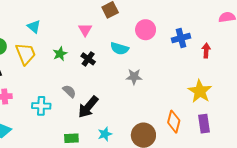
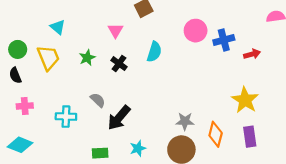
pink circle: (146, 30) -> (196, 31), moved
cyan semicircle: (119, 48) -> (154, 52), turned -90
red arrow: (206, 51) -> (252, 54), turned 72
gray star: (134, 77) -> (185, 121), moved

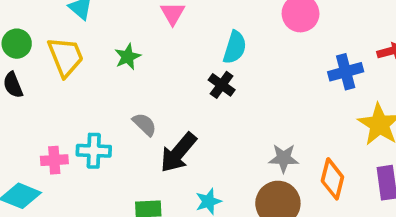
blue cross: (224, 40) -> (346, 72), moved
black cross: (119, 64) -> (222, 85), moved
pink cross: (25, 106) -> (54, 160), moved

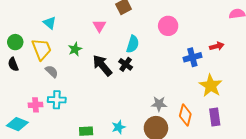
gray semicircle: (145, 124) -> (52, 71), moved
black arrow: (178, 153) -> (102, 65), moved, turned 100

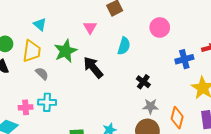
yellow trapezoid: (42, 49) -> (32, 51), turned 30
green star: (75, 49) -> (65, 51), size x1.6
black cross: (126, 64) -> (143, 82), moved

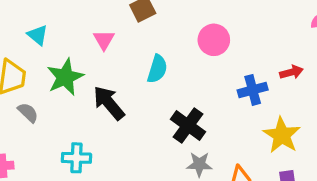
cyan triangle: (40, 24) -> (38, 35), moved
black cross: (143, 82) -> (188, 126), size x1.5
cyan cross: (47, 102) -> (76, 158), moved

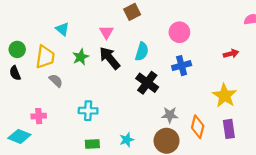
green star: (65, 77) -> (81, 57), size x0.7
blue cross: (253, 90) -> (182, 66), moved
black arrow: (109, 103) -> (110, 58), moved
black cross: (188, 126) -> (147, 83), moved

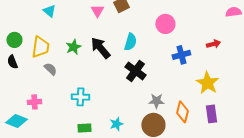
cyan triangle: (62, 29) -> (49, 11), moved
pink triangle: (106, 32) -> (97, 11), moved
blue cross: (182, 66) -> (181, 55), moved

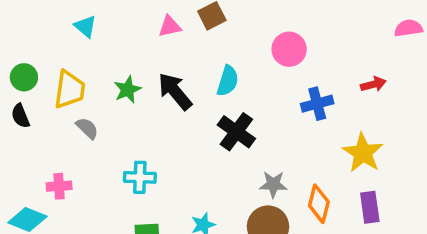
pink triangle: (97, 11) -> (170, 26), turned 48

